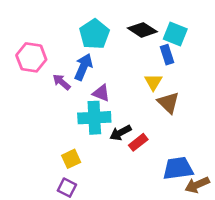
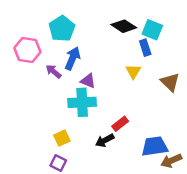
cyan pentagon: (94, 34) -> (62, 29), moved
brown triangle: (168, 103) -> (170, 82), moved
black arrow: (120, 133) -> (105, 140), moved

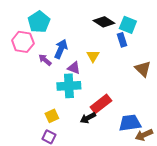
cyan pentagon: (62, 29) -> (39, 22), moved
yellow triangle: (133, 71) -> (93, 56), moved
red rectangle: (120, 124) -> (101, 104), size x1.5

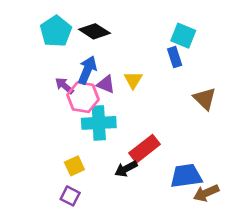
black diamond: (104, 22) -> (94, 31), moved
pink hexagon: (23, 42) -> (83, 97), moved
purple triangle: (74, 68) -> (106, 84), moved

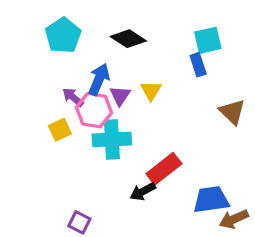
black diamond: (94, 31) -> (128, 39), moved
cyan square: (183, 36) -> (208, 40), turned -35
purple triangle: (106, 84) -> (120, 96), turned 42
yellow square: (74, 166) -> (60, 130), moved

